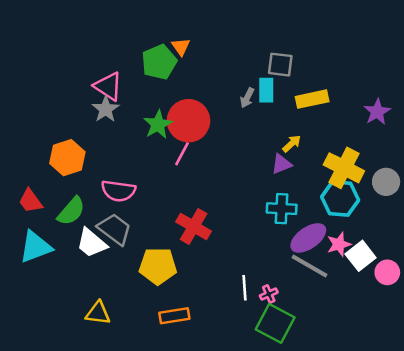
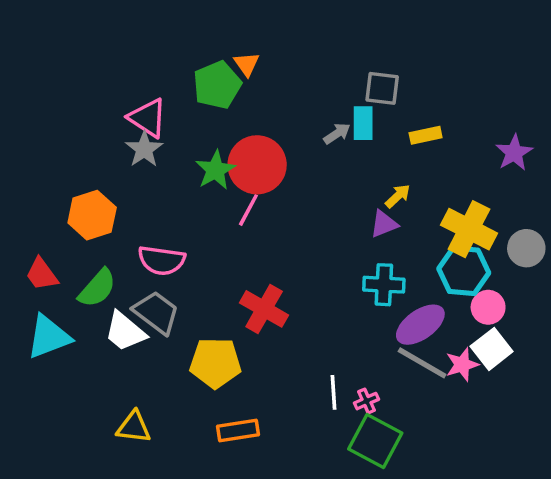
gray arrow: (247, 98) -> (337, 134), turned -150
yellow rectangle: (312, 99) -> (426, 135), size x0.7
pink star: (339, 244) -> (462, 365), moved
pink circle: (387, 272) -> (488, 307), moved

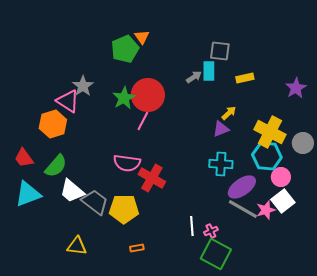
pink triangle: (148, 118) -> (68, 101), moved
pink semicircle: (162, 260) -> (127, 163), moved
gray trapezoid: (156, 312) -> (95, 202), moved
orange rectangle: (238, 431) -> (137, 248), size x0.6

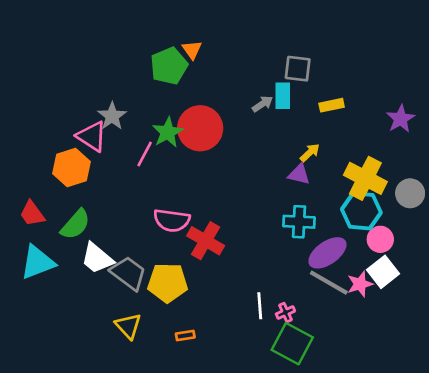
pink line: (143, 121) -> (145, 154), moved
purple triangle: (221, 129) -> (299, 174), turned 36
yellow triangle: (77, 246) -> (128, 326), moved, turned 40

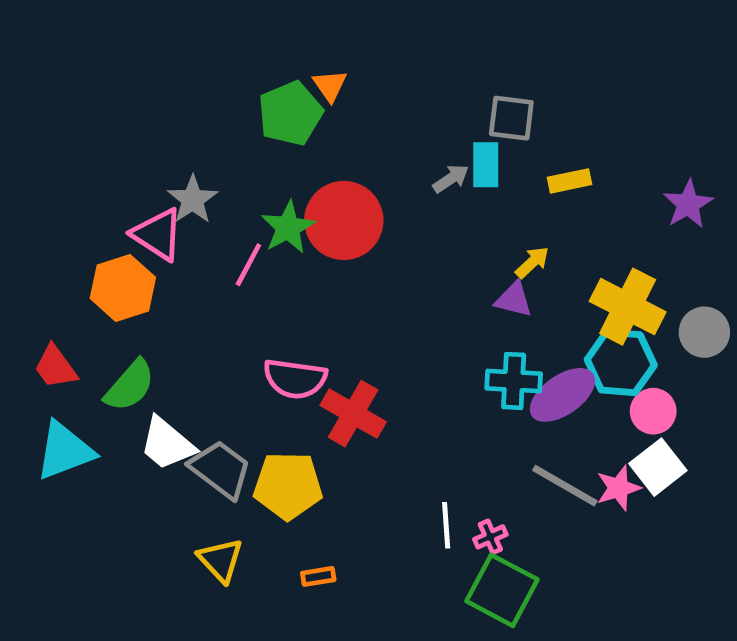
purple ellipse: (327, 253) -> (562, 395), moved

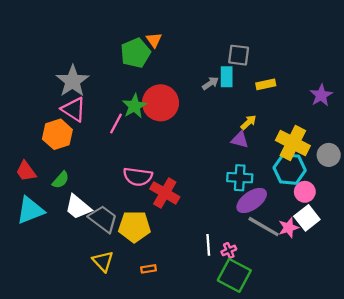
gray star: (193, 200) -> (73, 81), moved, size x1.4
green semicircle: (130, 386) -> (61, 180), size x0.7
purple ellipse: (562, 395) -> (252, 200), moved

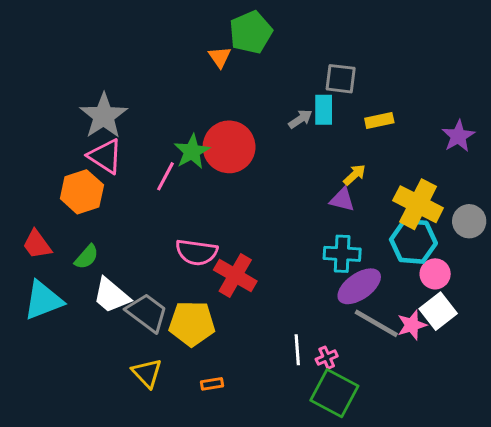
green pentagon: (136, 53) -> (251, 32), moved

